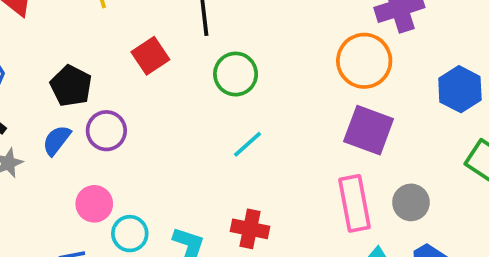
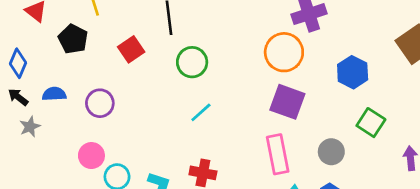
black pentagon: (71, 86) -> (73, 39), moved
blue semicircle: (57, 140) -> (54, 94), moved, turned 50
gray circle: (411, 202) -> (331, 152), moved

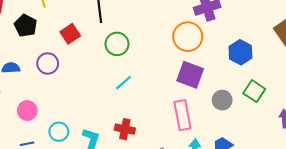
purple circle: (100, 103) -> (48, 63), moved
gray circle: (331, 152) -> (222, 100), moved
pink circle: (91, 156) -> (27, 110), moved

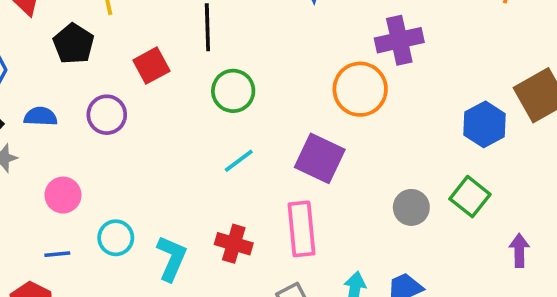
blue hexagon: (240, 52) -> (485, 124), moved
purple square: (190, 75) -> (320, 158), moved
pink rectangle: (182, 115) -> (301, 229), moved

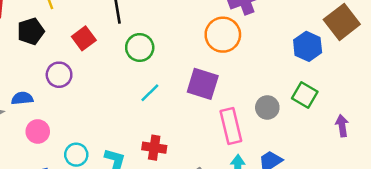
black pentagon: (74, 44) -> (31, 31), turned 30
blue semicircle: (41, 117) -> (22, 98), moved
pink rectangle: (301, 229) -> (231, 126), moved

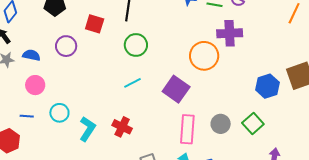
red square: (84, 38) -> (95, 24), turned 36

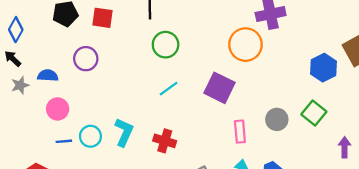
red square: (95, 24) -> (103, 18), moved
blue line: (27, 116) -> (64, 141), moved
cyan L-shape: (87, 129) -> (124, 132), moved
pink rectangle: (187, 129) -> (240, 132), size x0.7

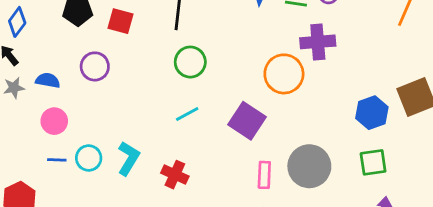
green square: (314, 113) -> (373, 162), moved, turned 35
gray circle: (277, 119) -> (309, 166), size x1.6

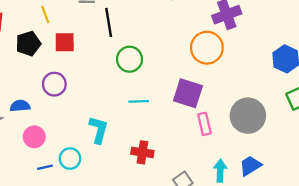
cyan line: (187, 114) -> (139, 101), turned 42
cyan L-shape: (129, 158) -> (99, 130), moved
pink rectangle: (264, 175) -> (204, 124), moved

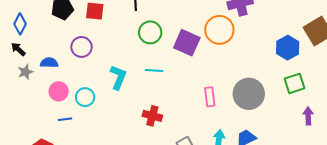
purple square: (188, 93) -> (187, 43), moved
cyan L-shape: (99, 130) -> (118, 77), moved
cyan circle: (70, 159) -> (85, 97), moved

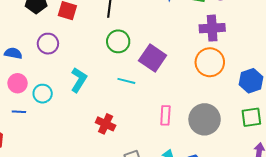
orange circle: (219, 30) -> (210, 62), moved
cyan line: (154, 70) -> (126, 81), moved

